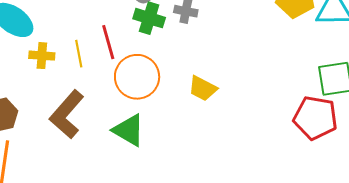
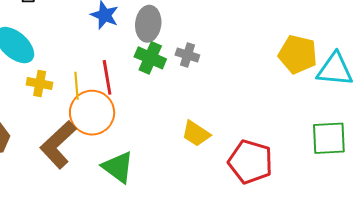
orange circle: (137, 77) -> (92, 113), moved
red pentagon: (315, 118) -> (250, 162), moved

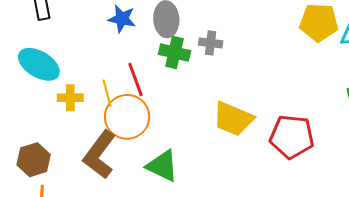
yellow trapezoid: (196, 134) -> (233, 119), size x1.4

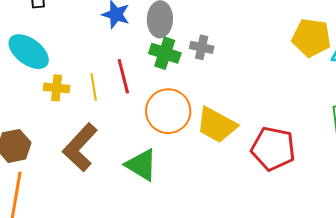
orange circle: (127, 117) -> (168, 111), moved

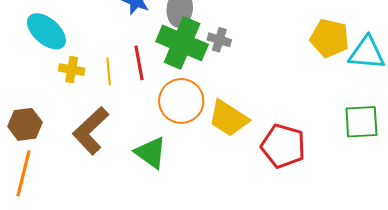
green cross: (165, 53) -> (182, 43), size x1.6

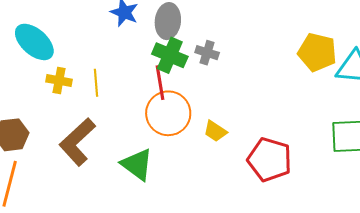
green cross: (182, 43) -> (170, 55), size x0.7
red line: (139, 63) -> (160, 83), moved
yellow trapezoid: (228, 118) -> (215, 131), size x0.6

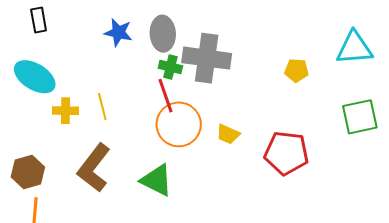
yellow pentagon: (317, 52) -> (297, 70), moved, size x0.6
gray cross: (207, 53) -> (207, 58), size x2.0
green cross: (170, 55) -> (170, 67), size x0.7

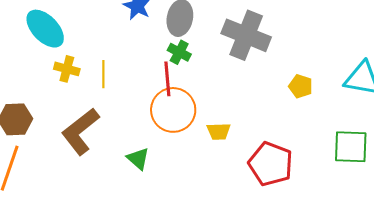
gray cross: (207, 58) -> (246, 35), moved
yellow trapezoid: (228, 134) -> (219, 131), turned -40
green triangle: (157, 180) -> (138, 159), size x0.7

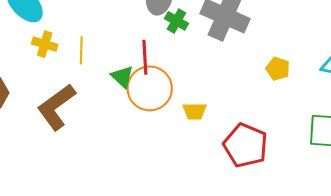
green cross: (179, 52) -> (176, 21), moved
green triangle: (138, 159) -> (122, 77), moved

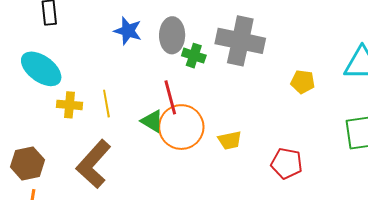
red pentagon: (246, 145) -> (287, 163), size x0.7

